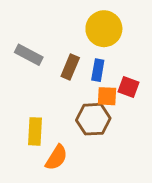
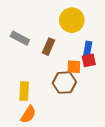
blue rectangle: (98, 70) -> (88, 49), moved
red square: (128, 87) -> (89, 60), turned -32
orange semicircle: (56, 157) -> (28, 114), moved

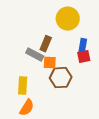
gray rectangle: (20, 38) -> (35, 55), moved
orange square: (74, 67) -> (50, 63), moved

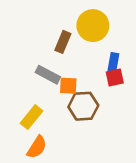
brown rectangle: (46, 44) -> (63, 42), moved
yellow rectangle: (23, 86) -> (31, 117), turned 36

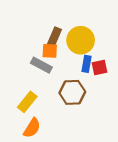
yellow circle: (93, 26) -> (81, 40), moved
blue rectangle: (113, 62) -> (87, 64), moved
orange square: (68, 86) -> (50, 51), moved

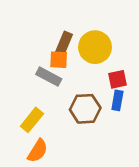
blue rectangle: (87, 64) -> (117, 100), moved

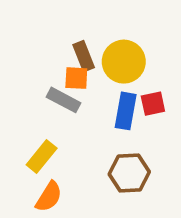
brown rectangle: (64, 43) -> (84, 56), turned -45
blue rectangle: (117, 100) -> (126, 111), moved, size x1.4
brown hexagon: (85, 109) -> (129, 173), moved

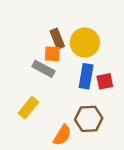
red square: (153, 104) -> (105, 81), moved
orange semicircle: (49, 197) -> (62, 135), moved

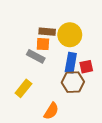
brown rectangle: (57, 39) -> (47, 32), turned -63
brown hexagon: (89, 119) -> (73, 82), moved

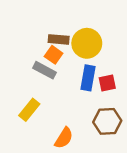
orange square: (43, 44) -> (54, 55), turned 32
brown hexagon: (73, 82) -> (107, 121), moved

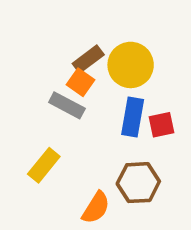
brown rectangle: (59, 39) -> (88, 59), turned -42
brown hexagon: (107, 121) -> (138, 183), moved

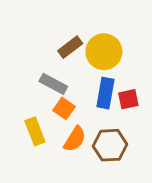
orange square: (80, 82) -> (64, 108), moved
yellow rectangle: (44, 165) -> (35, 131), turned -60
orange semicircle: (96, 208) -> (75, 139), moved

